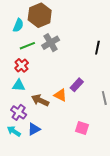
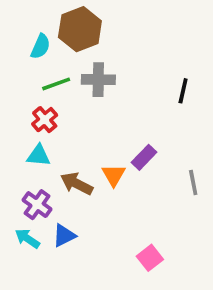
gray cross: (51, 43) -> (98, 80), turned 30
orange triangle: (60, 95) -> (114, 175), turned 32
pink square: (82, 128) -> (150, 258), moved, turned 32

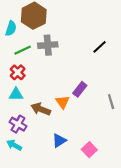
black line: (183, 91) -> (100, 47), turned 40
blue triangle: (64, 236) -> (59, 141), moved

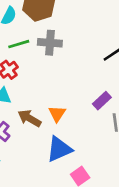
purple rectangle: (80, 89) -> (102, 101), moved
blue triangle: (59, 141) -> (59, 149), moved, size x1.5

